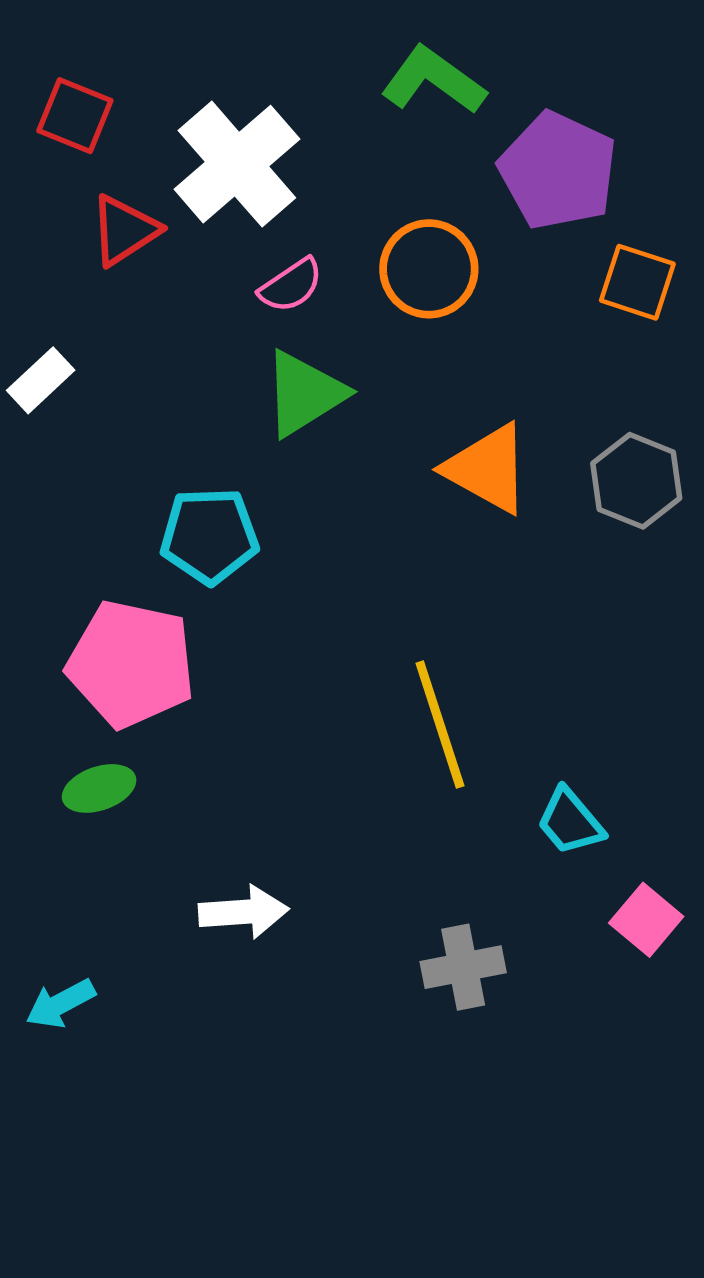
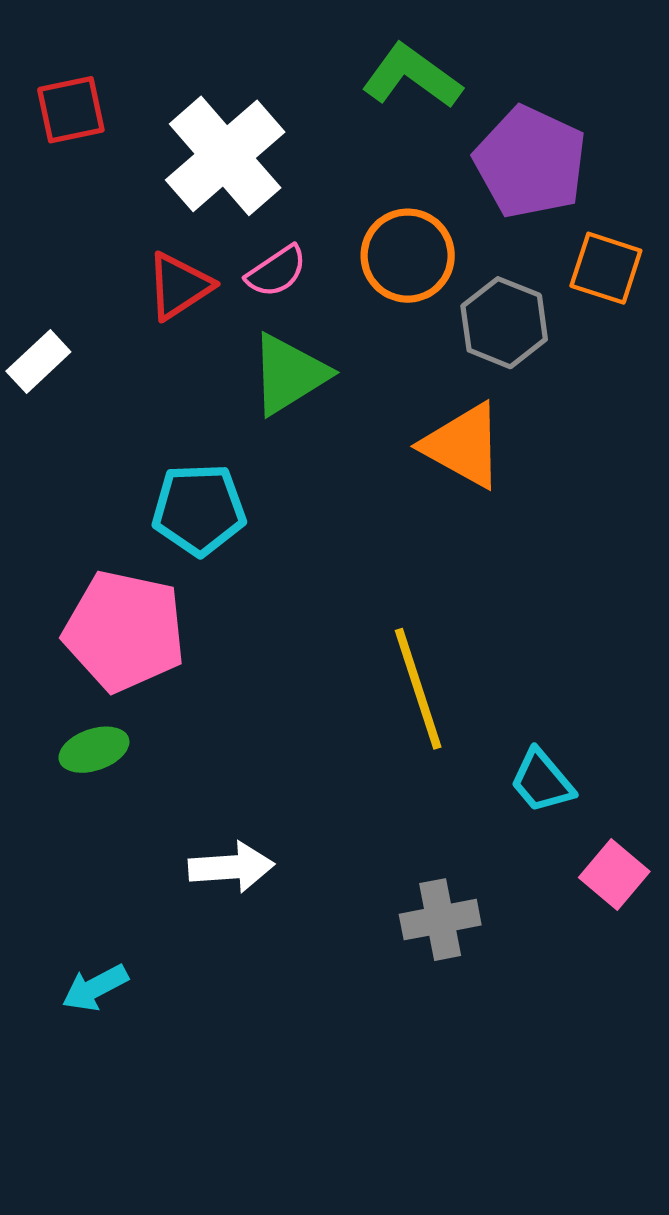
red square: (75, 116) -> (71, 110), turned -34
red triangle: (124, 230) -> (179, 286), moved
gray hexagon: (636, 481) -> (504, 323), moved
cyan arrow: (60, 1004) -> (95, 988), moved

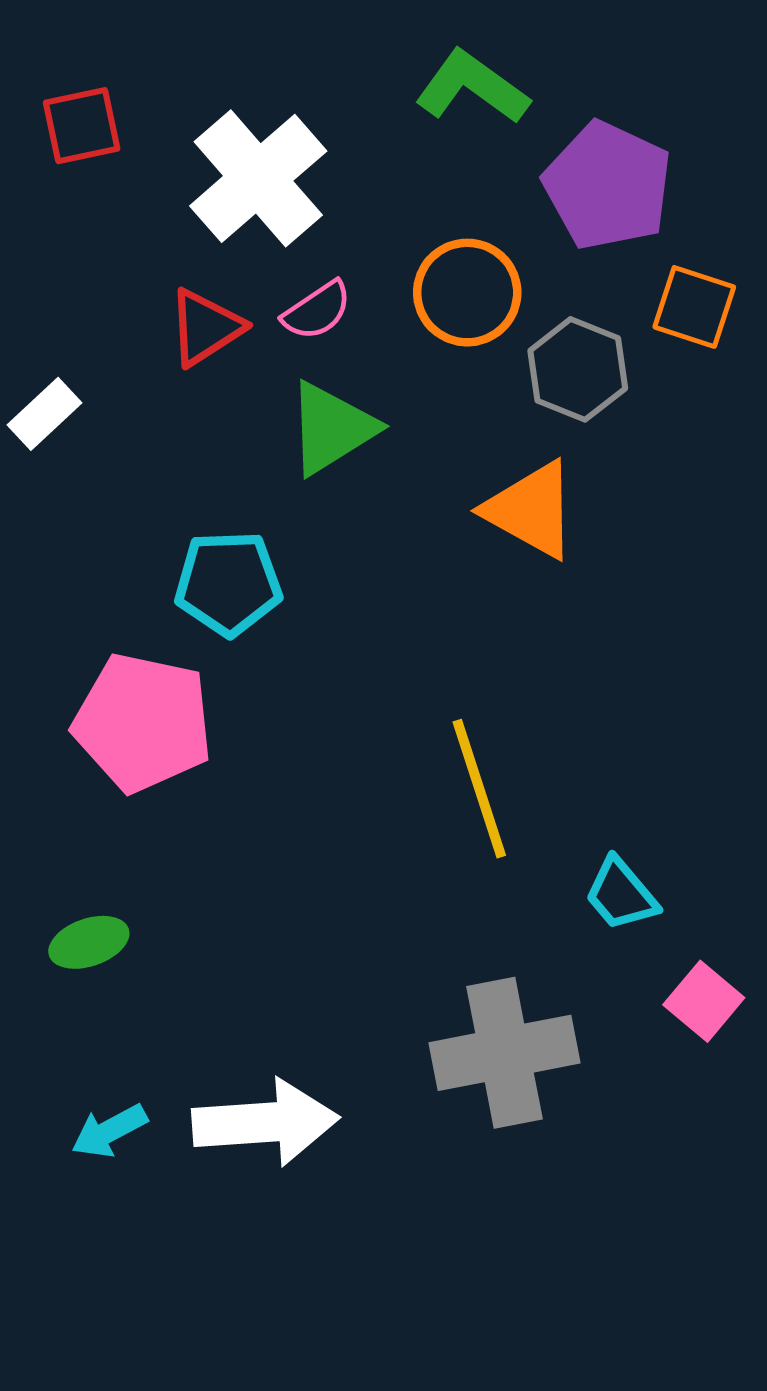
green ellipse: (94, 750) -> (89, 942), moved
white arrow: (231, 867) -> (265, 1122), moved, size x1.5
gray cross: (440, 920) -> (504, 1053), size x1.6

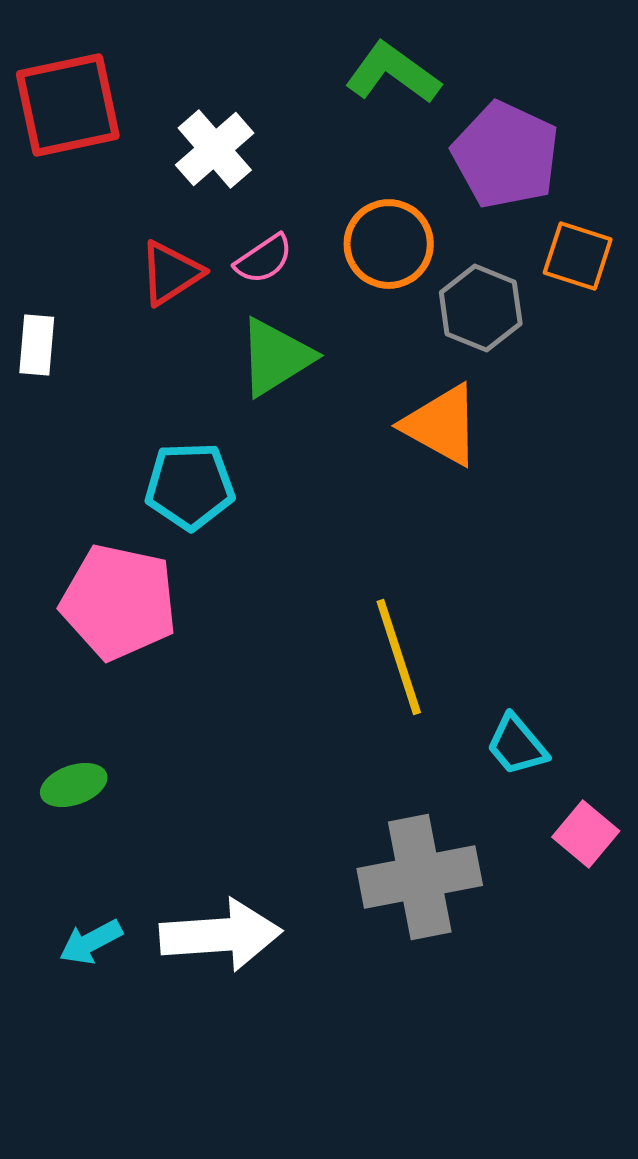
red square: (82, 126) -> (68, 105), size x1.6
white cross: (258, 178) -> (215, 149), size x0.7
white rectangle: (44, 414) -> (37, 345), turned -42

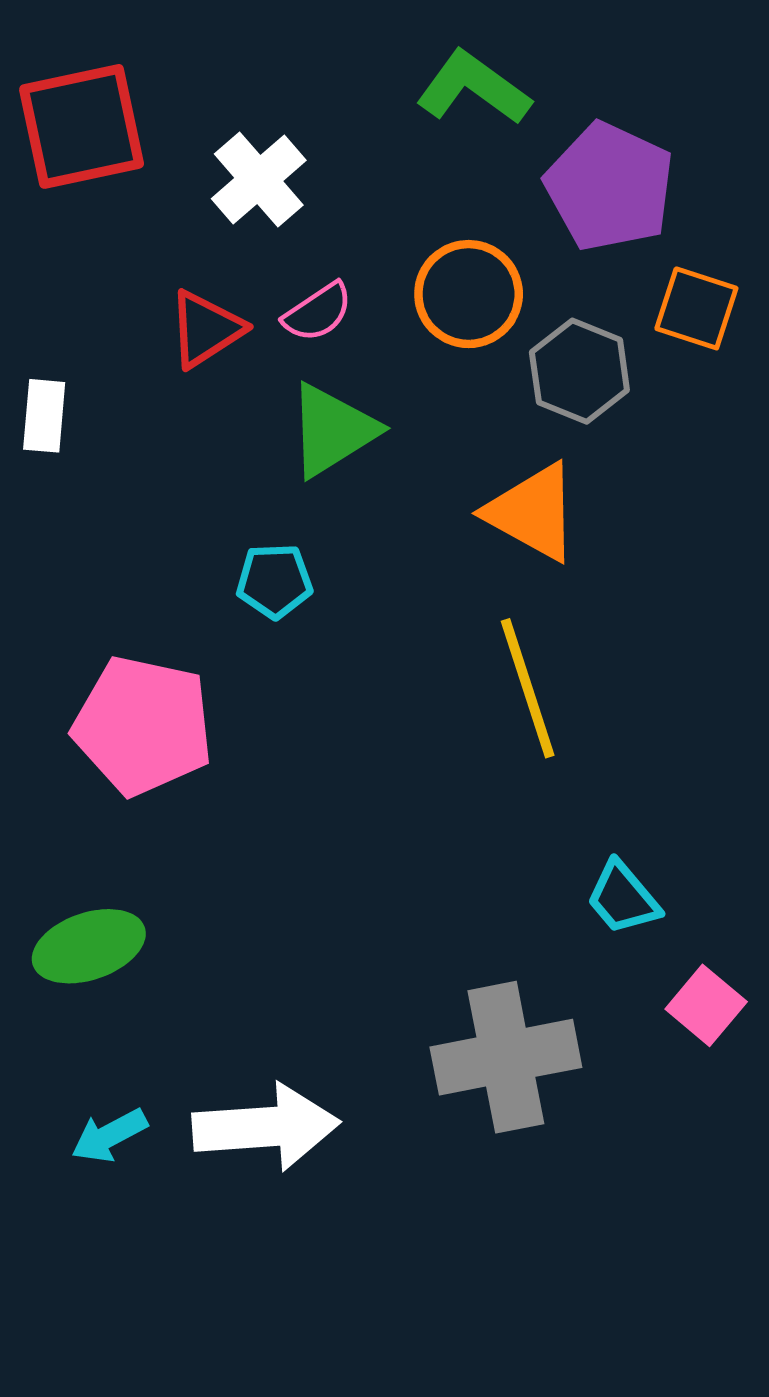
cyan pentagon: (190, 486) -> (274, 581), moved, size x0.7
yellow line: (399, 657) -> (528, 688), moved
green ellipse: (74, 785) -> (89, 946), size x1.4

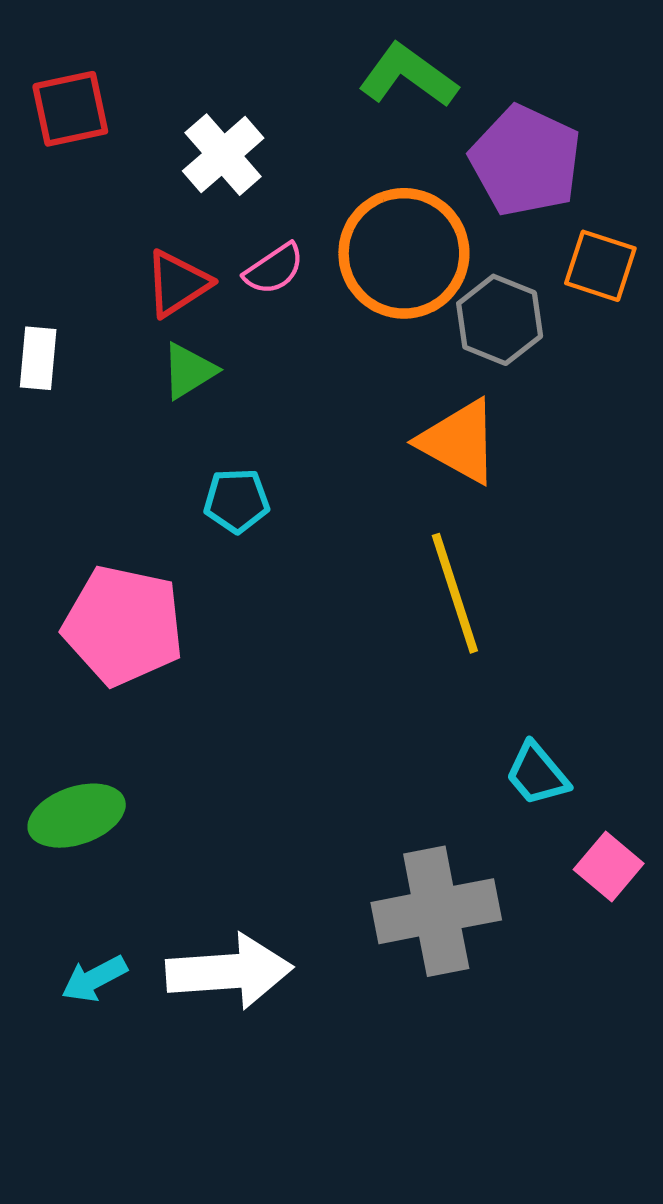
red square: (82, 126) -> (70, 109), size x0.7
orange circle: (469, 294) -> (404, 253), size x1.4
green triangle: (332, 430) -> (189, 371), moved, size x0.7

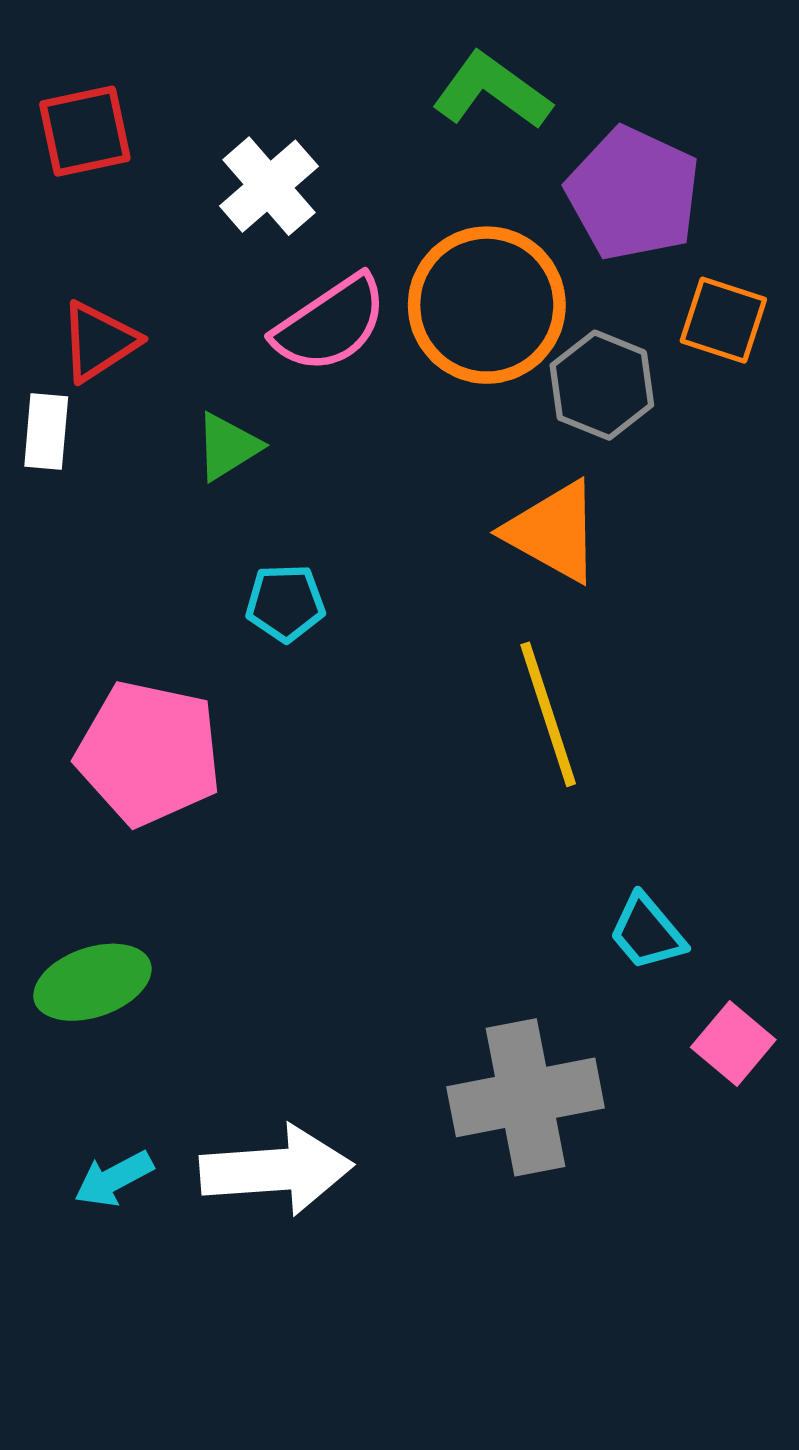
pink semicircle: (274, 269) -> (330, 324), size x1.6
red triangle: (177, 283) -> (99, 341), moved

